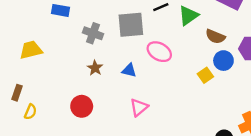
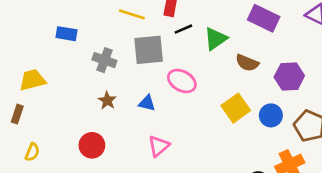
blue circle: (223, 61) -> (271, 115), moved
yellow square: (205, 75) -> (236, 108), size x1.5
brown rectangle: (17, 93) -> (17, 114), moved

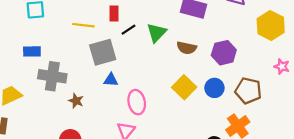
gray cross: (104, 60) -> (52, 76), moved, size x1.4
pink ellipse: (182, 81) -> (137, 102), moved, turned 60
blue triangle: (147, 103) -> (111, 80), moved

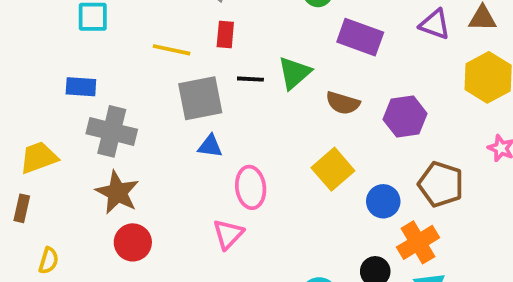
black line: (128, 30) -> (250, 79), moved, turned 32
blue circle: (214, 88) -> (383, 201), moved
brown star: (76, 101) -> (117, 192), moved, size x1.6

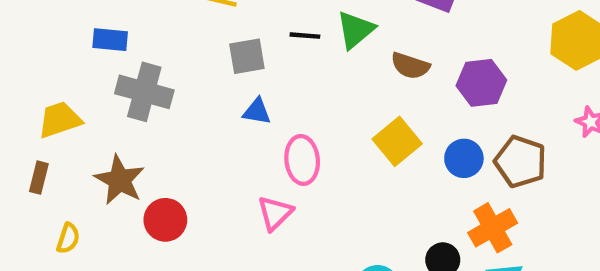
gray square: (200, 98) -> (247, 56), size x0.7
brown star: (117, 192) -> (120, 180), moved
blue circle: (383, 201) -> (464, 158), moved

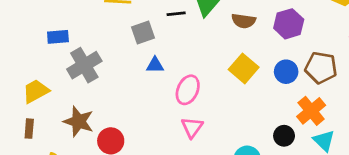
gray cross: (144, 92) -> (84, 65), turned -36
pink ellipse: (302, 160) -> (188, 90), turned 40
pink triangle: (275, 213) -> (192, 127), moved

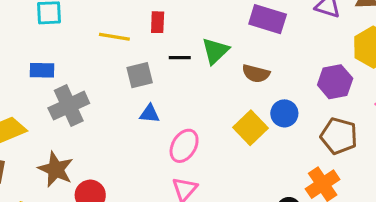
purple hexagon: (289, 24) -> (335, 82), moved
blue circle: (286, 72) -> (284, 113), moved

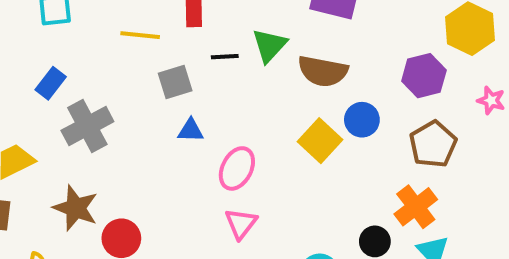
blue rectangle: (42, 70) -> (51, 83), turned -50
brown semicircle: (256, 74) -> (323, 71), size x1.4
brown pentagon: (339, 136) -> (433, 144), turned 30

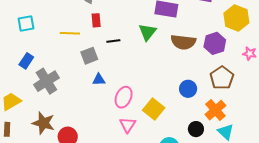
green triangle: (269, 45) -> (147, 32), moved
brown semicircle: (323, 71) -> (183, 42), moved
blue circle: (362, 120) -> (188, 89), moved
yellow square: (320, 141) -> (154, 109), moved

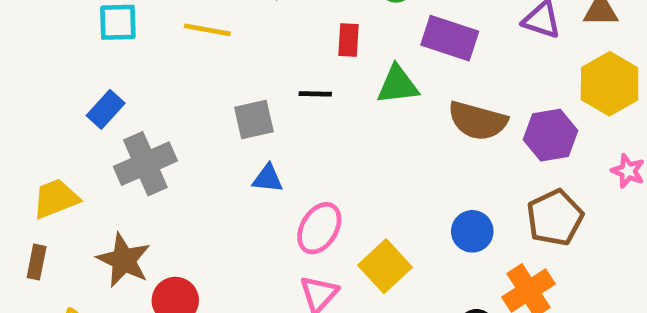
red rectangle: (96, 20) -> (349, 40), moved
green triangle: (147, 32) -> (398, 85), turned 36
yellow line: (70, 33) -> (207, 30), moved

